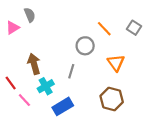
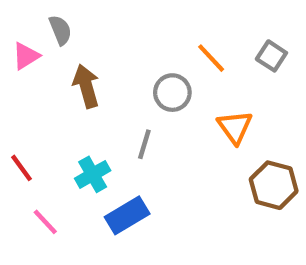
brown arrow: (34, 64) -> (86, 86), moved
brown hexagon: (112, 99) -> (274, 185), moved
pink line: (24, 100) -> (45, 222), moved

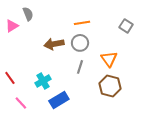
orange line: (211, 58) -> (82, 23), moved, turned -56
brown arrow: (86, 86) -> (54, 44), moved, turned -84
gray line: (144, 144) -> (80, 67), moved
brown hexagon: (274, 185) -> (110, 86), moved

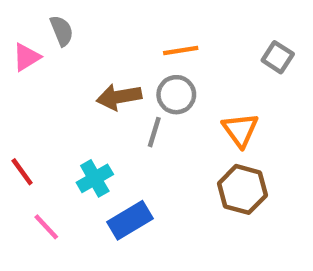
gray line: (80, 67) -> (154, 132), moved

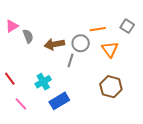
gray semicircle: (62, 31) -> (28, 36), moved
orange line: (181, 51) -> (98, 29), moved
orange triangle: (240, 130) -> (110, 49), moved

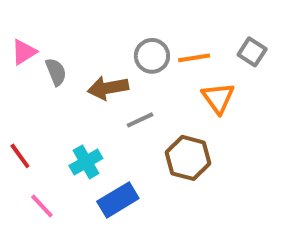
gray circle: (81, 43) -> (152, 56), moved
gray line: (70, 60) -> (140, 120), turned 48
brown hexagon: (111, 87) -> (188, 158), moved

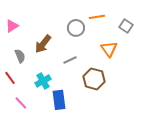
orange line: (194, 58) -> (97, 17), moved
gray semicircle: (56, 72) -> (20, 56), moved
brown arrow: (108, 88) -> (43, 44), moved, turned -42
blue rectangle: (118, 200) -> (59, 100), turned -66

